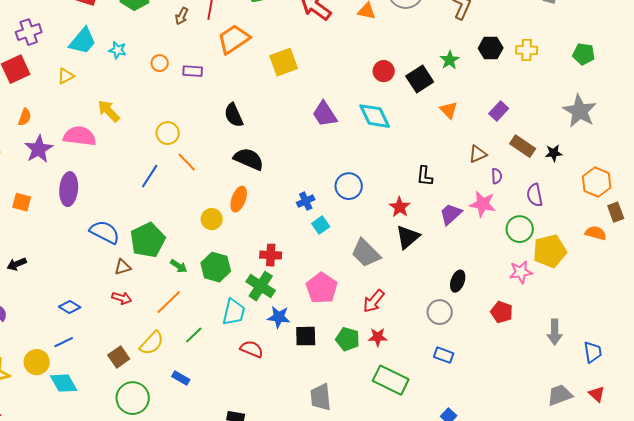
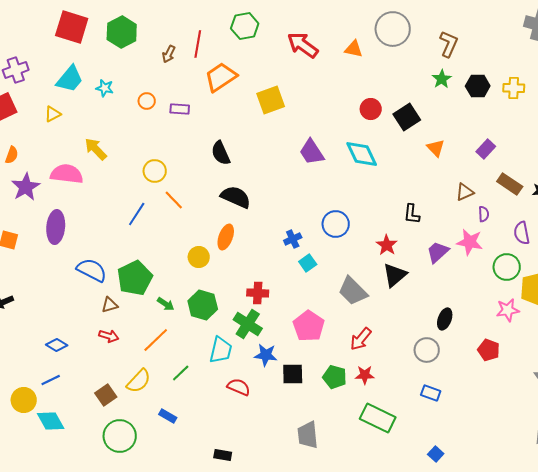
green star: (450, 60) -> (442, 79), moved

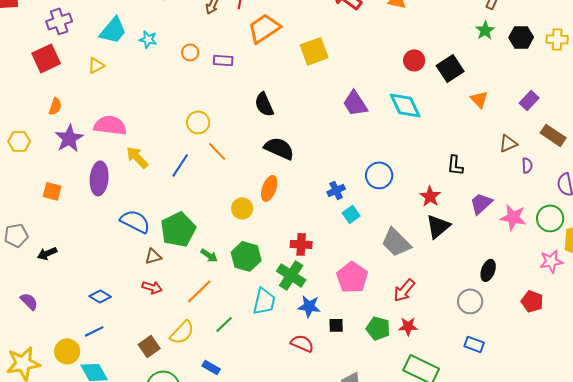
yellow arrow: (96, 149) -> (137, 157), moved
pink star: (470, 242) -> (513, 217), moved
black square: (293, 374) -> (336, 325), size x0.7
red semicircle: (239, 387) -> (302, 343), moved

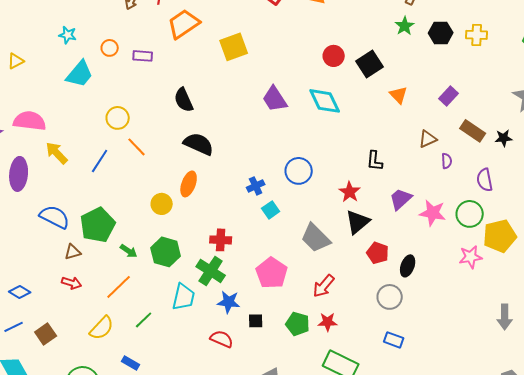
cyan trapezoid: (113, 30) -> (80, 74), moved
red pentagon: (532, 301) -> (378, 253), moved
brown square: (149, 346) -> (46, 334), moved

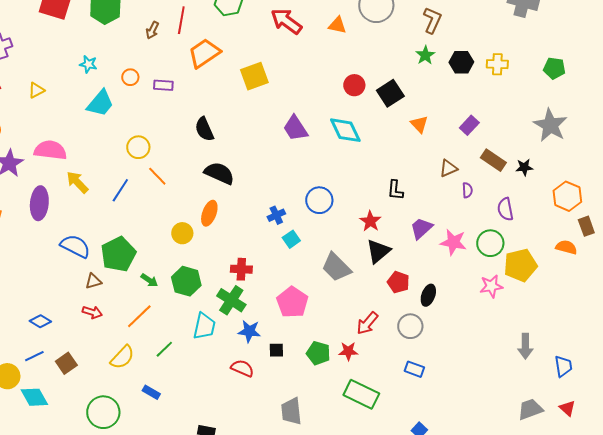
red arrow: (324, 286) -> (367, 323), moved

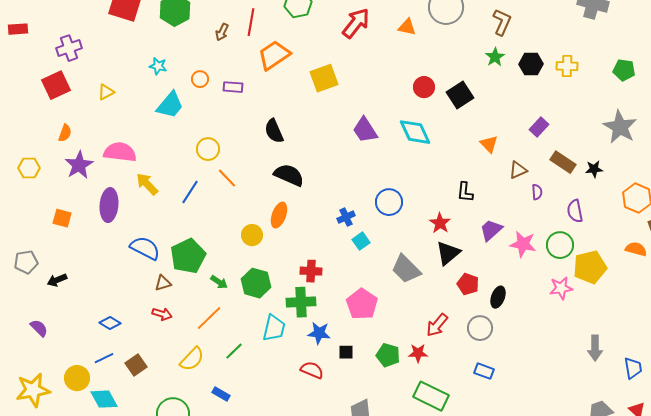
red arrow: (286, 21) -> (356, 23), turned 92
orange triangle: (419, 124) -> (489, 144), moved
green cross: (231, 300) -> (301, 302), turned -36

